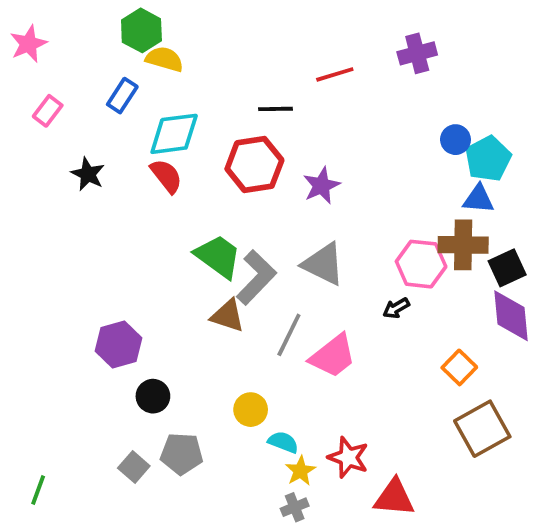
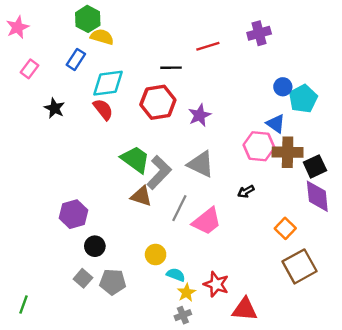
blue triangle: (478, 199) -> (276, 124), moved, turned 30
pink hexagon: (421, 264) -> (259, 146), moved
gray square: (134, 467) -> (83, 278), moved

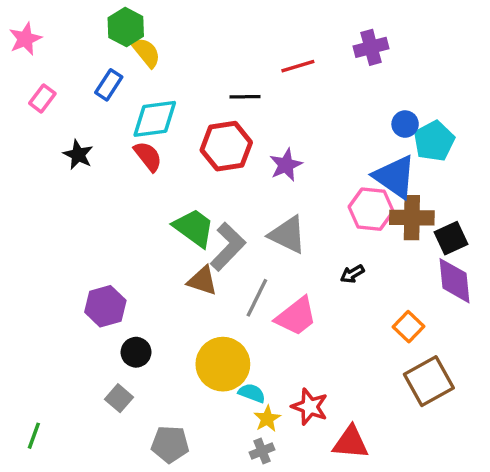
yellow semicircle: (102, 37) -> (146, 52), turned 35
blue triangle: (276, 124) -> (395, 177), size x1.6
yellow circle: (156, 255) -> (223, 364), size x1.8
gray pentagon: (113, 282) -> (170, 444), moved

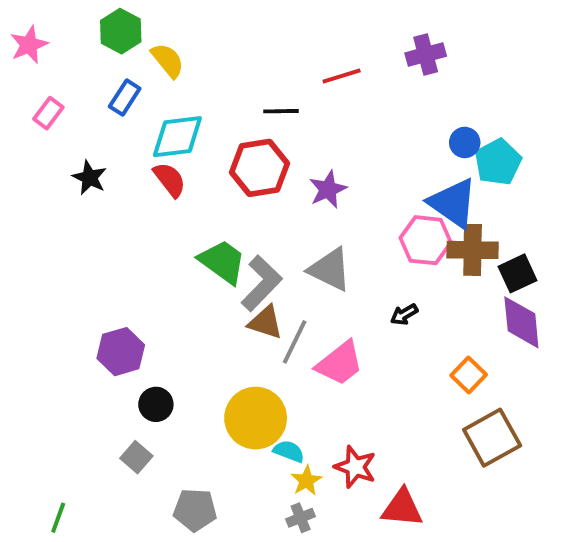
green hexagon: (126, 27) -> (121, 31), moved
brown triangle: (202, 281) -> (265, 322), moved
green line: (34, 436) -> (58, 518), moved

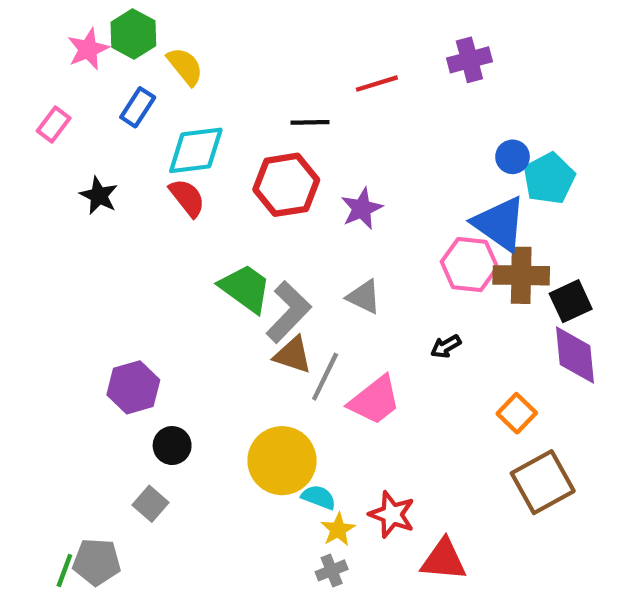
pink star: (29, 45) -> (88, 49), moved
gray triangle: (330, 270) -> (364, 297), size x0.7
gray pentagon: (195, 510) -> (97, 562), moved

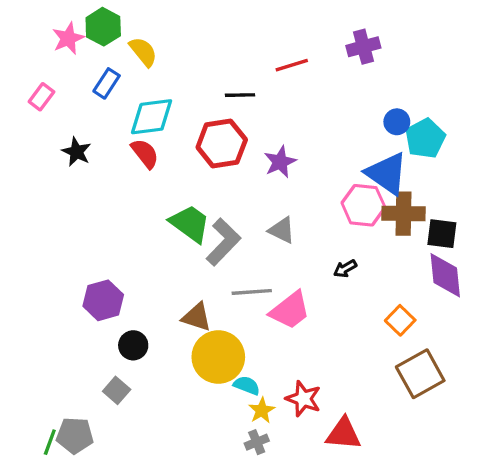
black square: (571, 301) -> (442, 234), turned 32
brown triangle: (293, 355) -> (197, 317), moved
gray line: (325, 377) -> (252, 292), turned 60

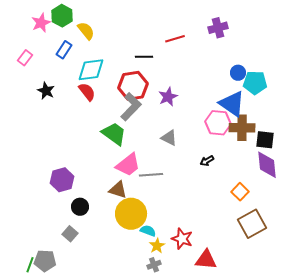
cyan pentagon: (425, 138) -> (255, 83), turned 30
gray L-shape: (223, 242) -> (131, 107), moved
pink trapezoid: (290, 310) -> (128, 165), moved

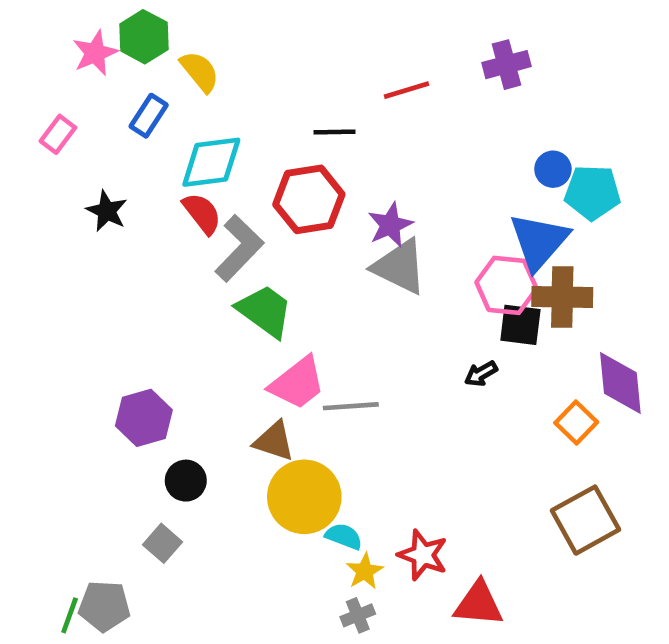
blue triangle: (232, 104) -> (539, 241), turned 36
gray L-shape: (131, 107) -> (239, 248), moved
gray triangle: (169, 138) -> (400, 267), moved, size x1.5
black square: (265, 140) -> (520, 325), moved
orange square: (240, 192) -> (576, 422), moved

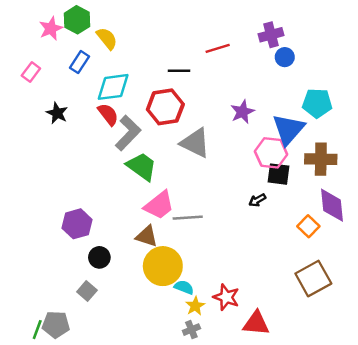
blue circle: (553, 169) -> (285, 57), moved
purple star: (390, 225) -> (242, 112), moved
gray triangle: (400, 267) -> (195, 143), moved
brown cross: (562, 297) -> (321, 159), moved

